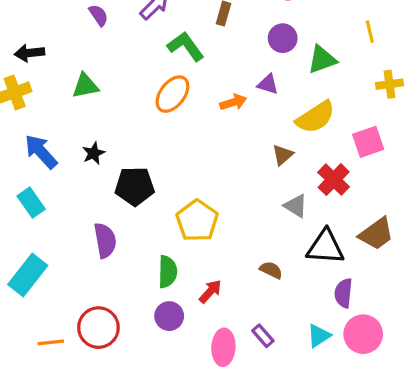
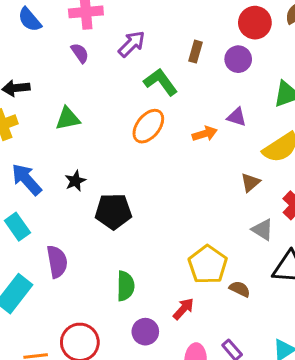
purple circle: (283, 38) -> (238, 59), moved
yellow pentagon: (197, 221) -> (208, 265), moved
purple semicircle: (105, 240) -> (57, 262), moved
green semicircle: (168, 272) -> (126, 286), moved

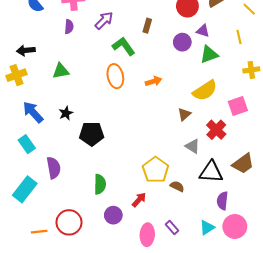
purple semicircle: (80, 53) -> (69, 27), turned 40
purple circle: (238, 59) -> (182, 42), moved
purple triangle: (237, 117) -> (203, 31), moved
orange ellipse: (148, 126) -> (115, 76), turned -50

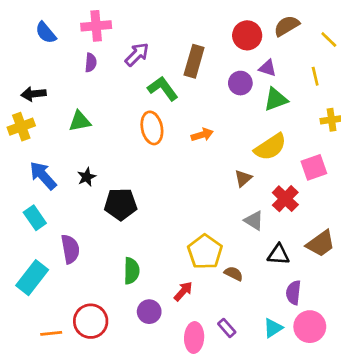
brown rectangle: (147, 26) -> (194, 61), size x1.6
black triangle: (211, 172) -> (278, 254), size x0.7

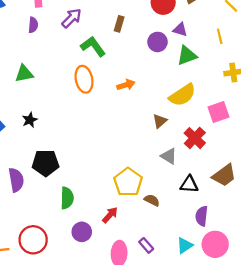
brown rectangle: (194, 61) -> (119, 24), size x0.6
black pentagon: (121, 204) -> (46, 163), moved

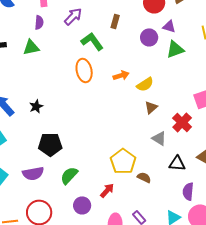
green triangle: (24, 74) -> (31, 47), moved
yellow semicircle: (182, 95) -> (145, 84), moved, size x0.7
purple semicircle: (16, 180) -> (33, 173), moved, turned 90
green semicircle: (67, 198) -> (69, 175), turned -138

